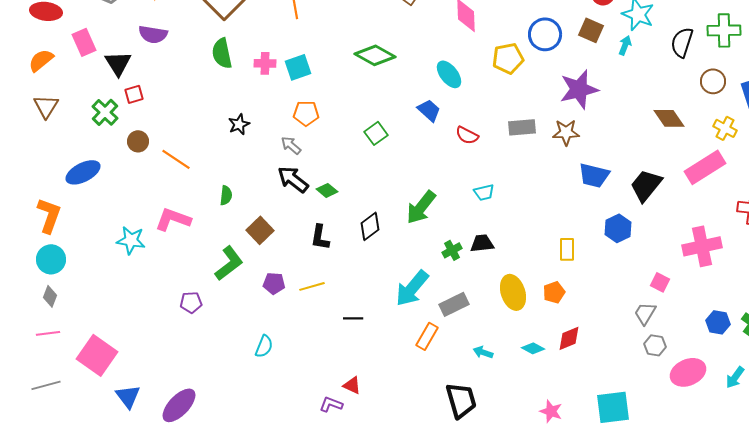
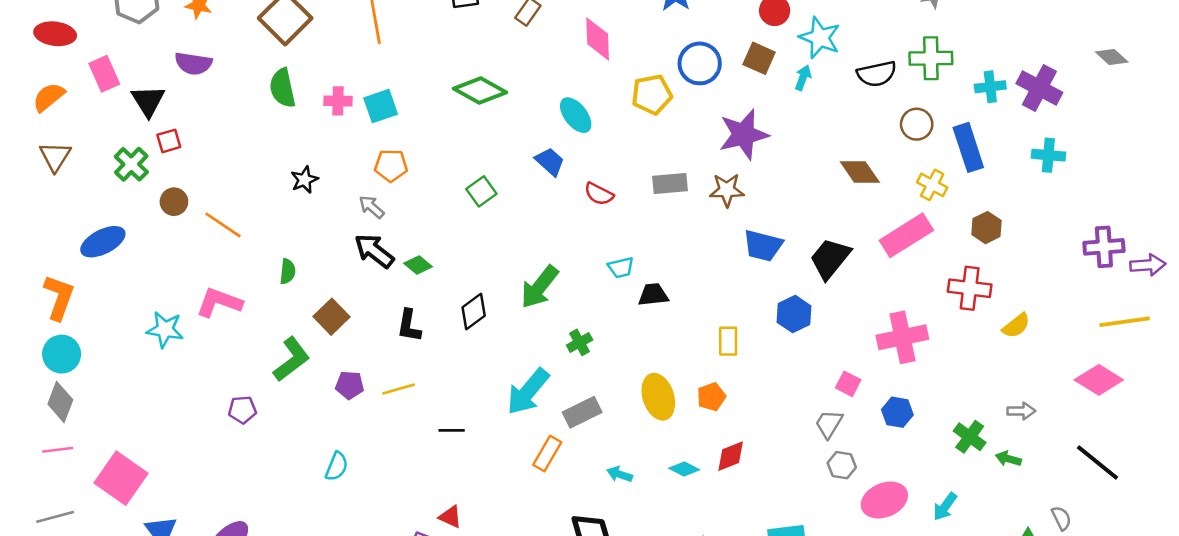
black semicircle: (682, 42) -> (877, 74), turned -120
black trapezoid: (482, 243) -> (653, 295), moved
gray diamond: (50, 296) -> (60, 402), size x1.4
blue hexagon: (718, 322) -> (897, 412), moved

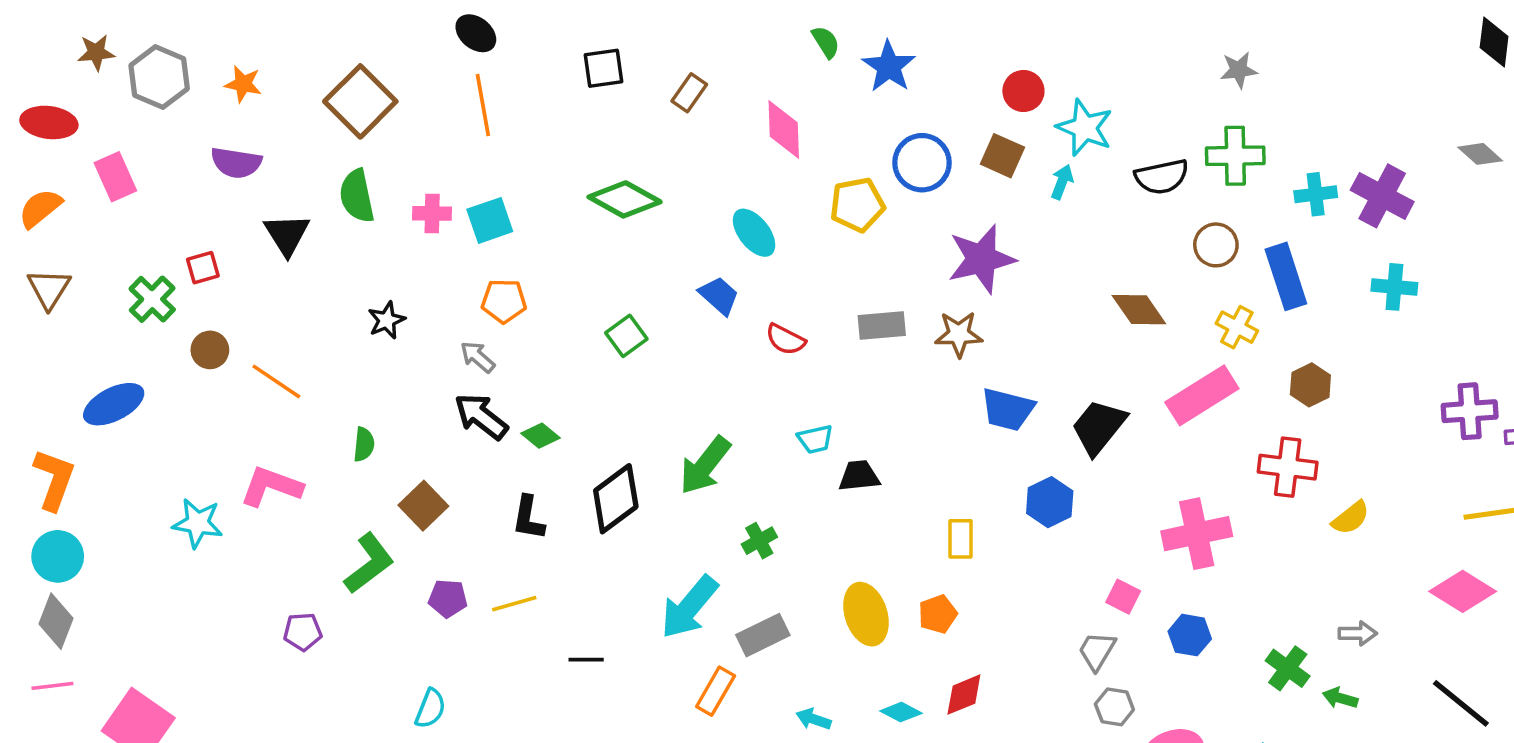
black triangle: (148, 101) -> (287, 234), moved
black diamond: (474, 311) -> (616, 499), size x1.4

